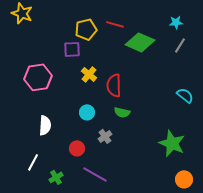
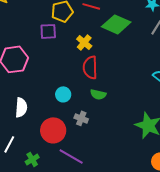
yellow cross: (89, 74) -> (84, 42), moved
gray cross: (105, 136) -> (81, 118), turned -32
red circle: (77, 148) -> (53, 130), size x1.6

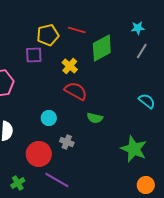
green diamond: (116, 24) -> (102, 48), turned -52
red semicircle: (90, 67) -> (76, 91), turned 120
green semicircle: (98, 94) -> (95, 118), moved

